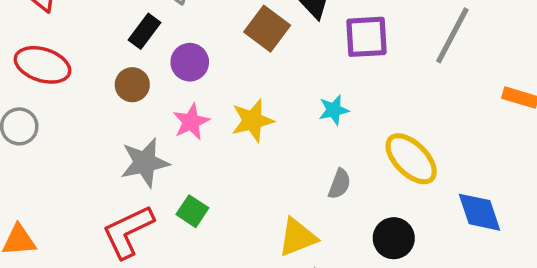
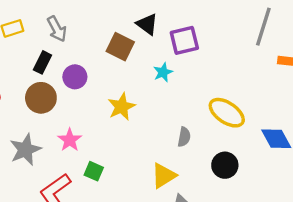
gray line: (452, 35) -> (263, 27), moved
brown circle: (132, 85) -> (41, 98), size x1.4
cyan star: (334, 110) -> (163, 72), moved
pink star: (191, 122) -> (70, 140), moved
gray star: (145, 163) -> (25, 150), moved

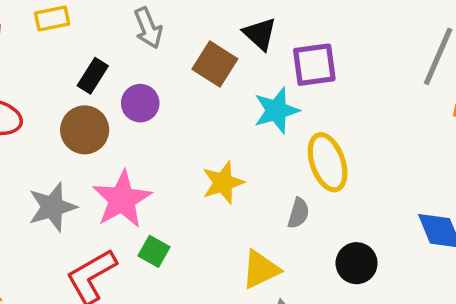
gray arrow: (57, 29) -> (148, 28), moved
cyan star: (163, 72) -> (276, 110), size x1.5
yellow star: (122, 107) -> (223, 183), moved
yellow ellipse: (227, 113) -> (328, 162), moved, turned 30
pink star: (70, 140) -> (122, 199), size x1.6

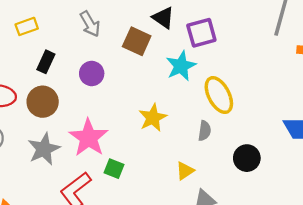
black rectangle: (93, 76) -> (46, 62), moved
brown circle: (85, 130) -> (43, 102), moved
yellow triangle: (261, 269) -> (185, 171), size x0.7

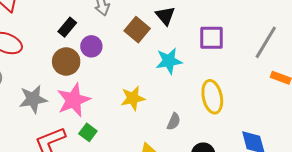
purple square: (201, 33) -> (211, 38), moved
black rectangle: (46, 62) -> (67, 27), moved
yellow ellipse: (219, 95) -> (212, 97), moved
brown circle: (43, 102) -> (66, 62), moved

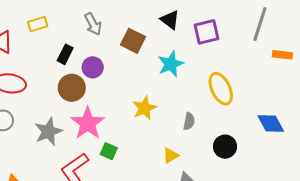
black triangle: (165, 16) -> (170, 20), moved

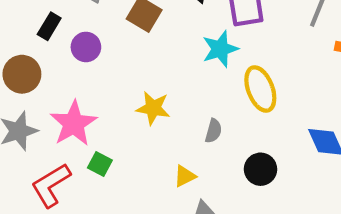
cyan star: (171, 64) -> (220, 49), moved
brown circle: (72, 88) -> (22, 74), moved
yellow star: (144, 108) -> (153, 108), turned 30

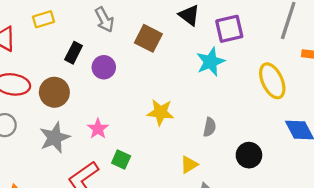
yellow ellipse: (260, 89) -> (272, 81), moved
pink star: (74, 124) -> (98, 129), size x0.6

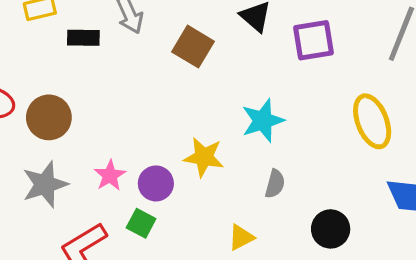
black rectangle: (74, 53) -> (83, 38), moved, turned 60
cyan star: (211, 62) -> (263, 121), moved
purple circle: (104, 67) -> (156, 183), moved

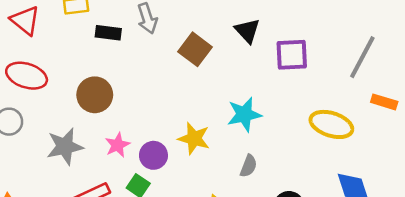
brown circle: (49, 117) -> (95, 95), moved
yellow ellipse: (372, 121) -> (331, 124), turned -57

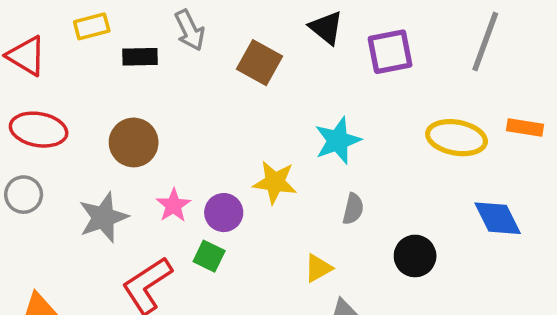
orange rectangle: (384, 102) -> (525, 128), moved

